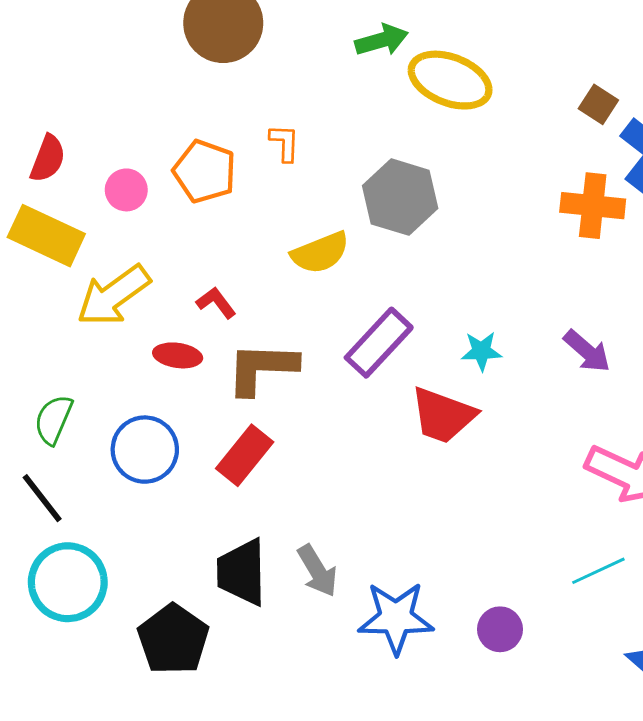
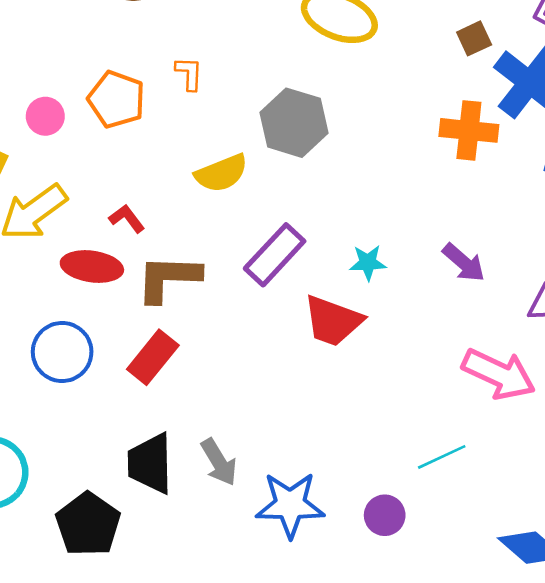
brown square: (598, 104) -> (474, 38), turned 32
red ellipse: (178, 355) -> (92, 266), size x1.4
cyan line: (598, 571) -> (442, 457), moved

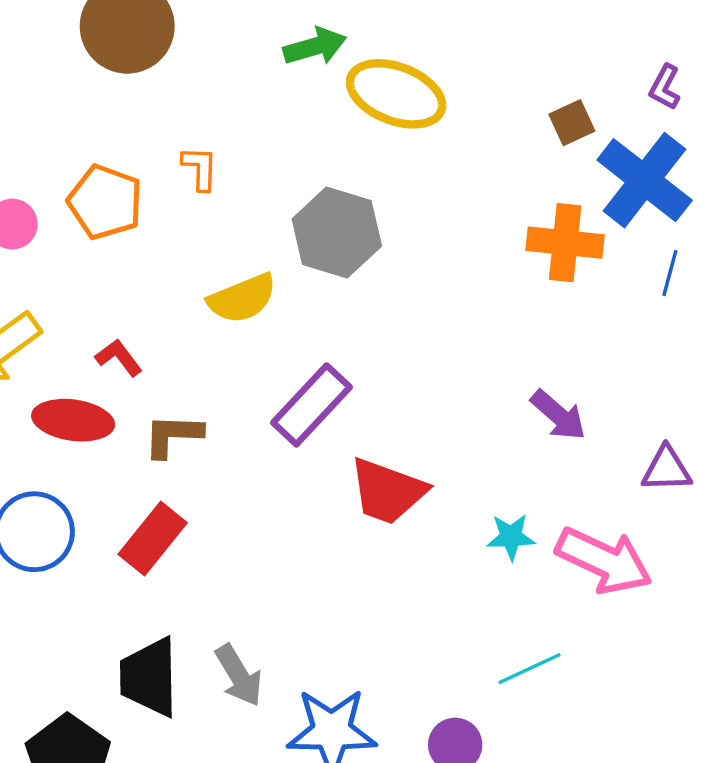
cyan star: (368, 263) -> (511, 537), moved
brown L-shape: (168, 278) -> (173, 435), size x0.7

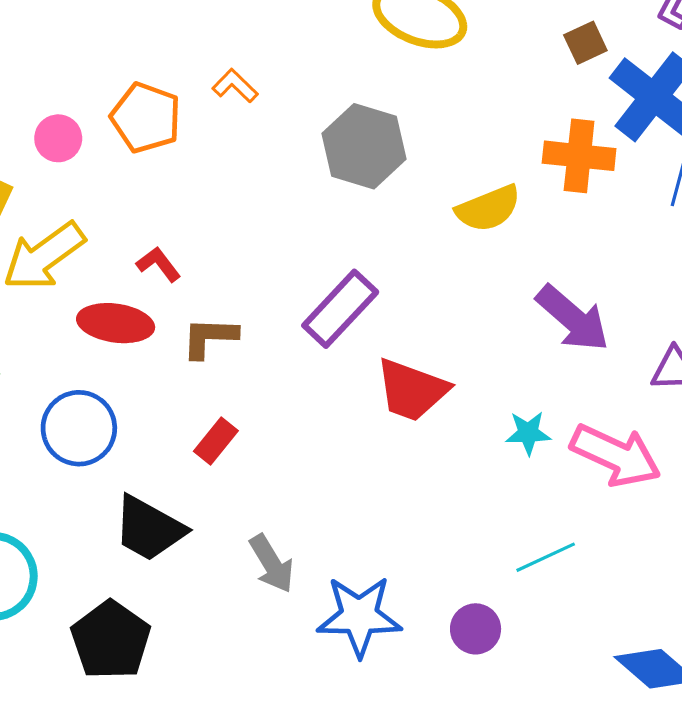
orange L-shape: (200, 168) -> (235, 86), turned -48
yellow semicircle: (242, 298) -> (488, 208), moved
purple arrow: (558, 415) -> (573, 318), size x1.4
red rectangle: (153, 538) -> (216, 441), moved, size x0.7
black trapezoid: (149, 677) -> (149, 529), moved, turned -60

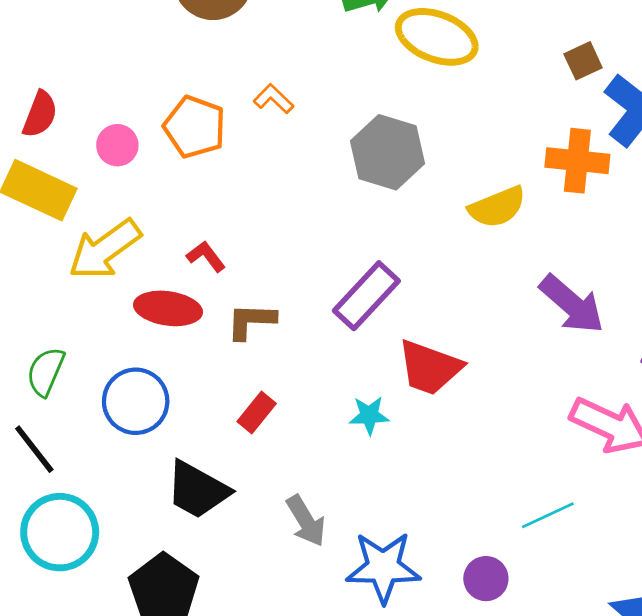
cyan star: (528, 433) -> (369, 415), moved

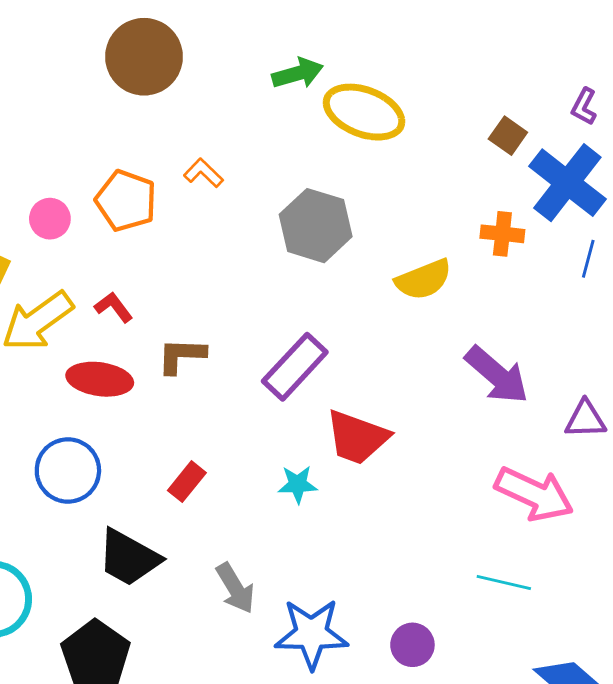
brown square: (583, 61) -> (508, 136), turned -30
orange cross: (577, 161) -> (502, 234), size x0.7
red L-shape: (206, 256) -> (114, 307), moved
brown L-shape: (251, 321) -> (181, 356), moved
cyan line: (548, 515) -> (504, 583), moved, turned 38

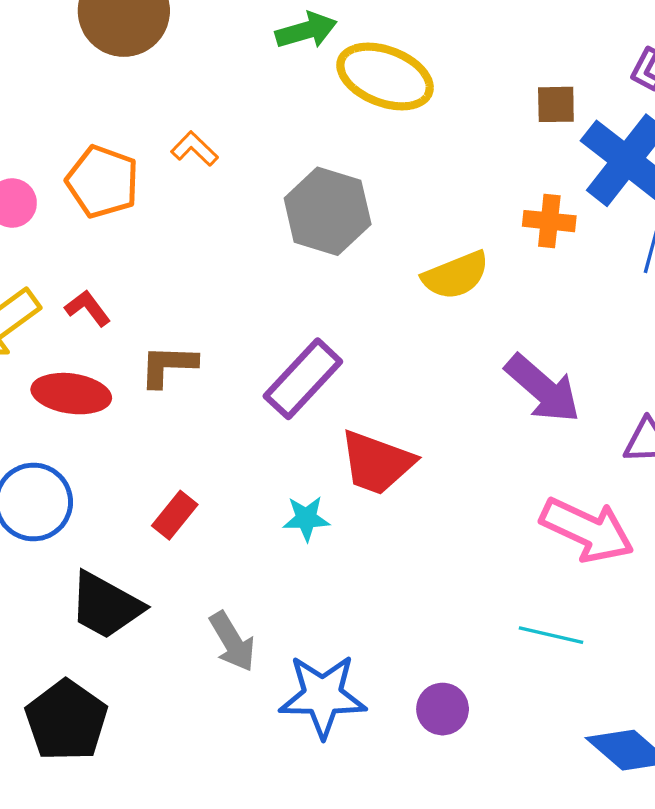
brown square: (508, 136) -> (556, 104), turned -36

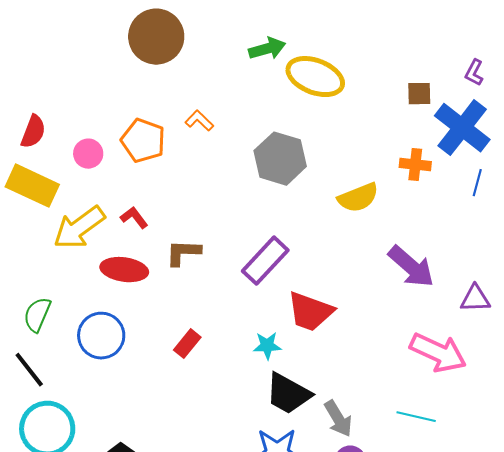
black trapezoid: (106, 606) -> (288, 394), moved
gray arrow: (232, 642) -> (338, 419), moved

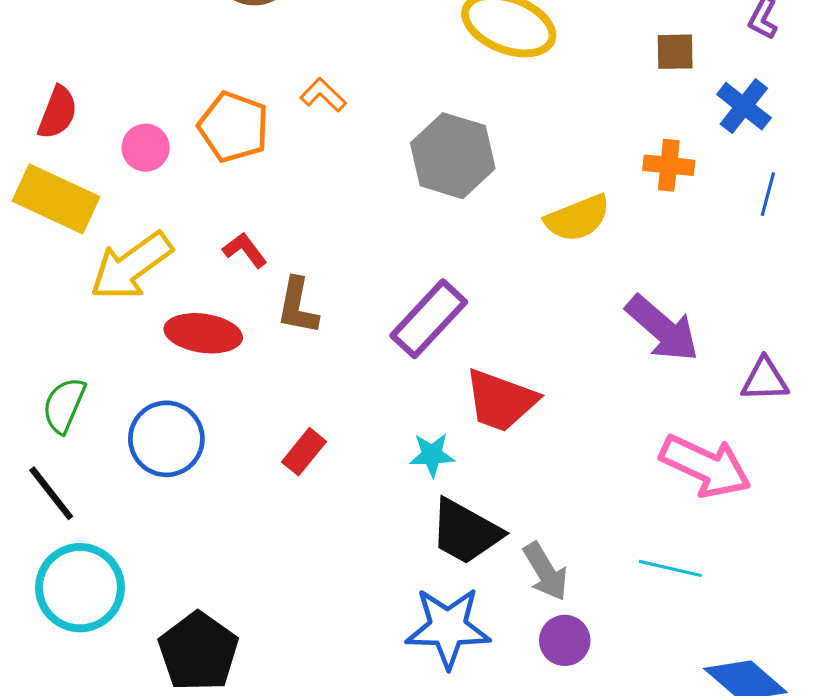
blue cross: (462, 128) -> (744, 106), size x0.6
red L-shape: (134, 218) -> (245, 250), moved
brown L-shape: (183, 253) -> (298, 306), turned -81

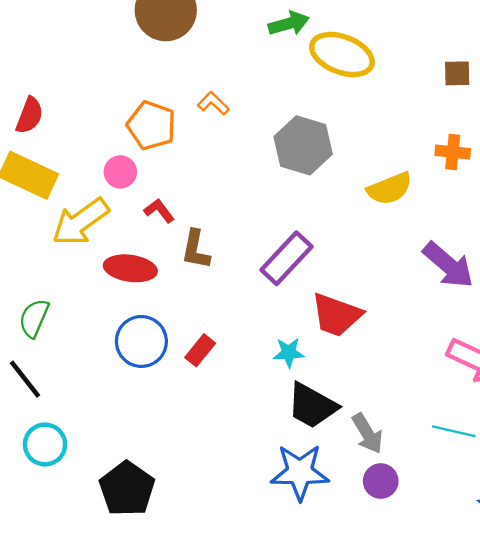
pink circle: (146, 148) -> (120, 172), moved
blue circle: (166, 439) -> (141, 341), moved
cyan circle: (80, 588) -> (45, 444), size x0.7

